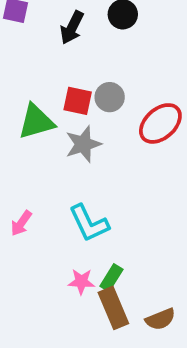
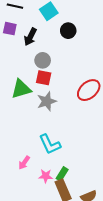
black arrow: (72, 27) -> (30, 37), moved
gray circle: (110, 97) -> (43, 60), moved
pink arrow: (21, 223) -> (24, 163), moved

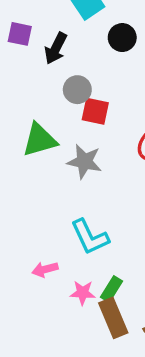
red square: (44, 78) -> (95, 111), moved
gray star: (47, 101) -> (84, 162), turned 30
pink arrow: (24, 163) -> (45, 269), turned 40

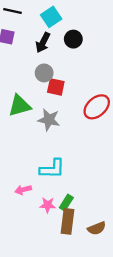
black arrow: (56, 48) -> (43, 43), moved
cyan L-shape: (90, 237) -> (52, 169), turned -64
brown rectangle: (113, 318) -> (67, 221), turned 30

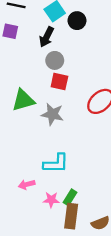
black circle: (73, 39) -> (77, 21), moved
gray circle: (44, 73) -> (55, 60), moved

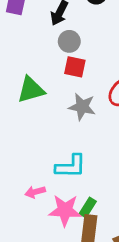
gray star: (52, 114) -> (82, 107), moved
pink star: (51, 200) -> (65, 210), size x1.6

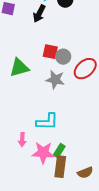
gray circle: (69, 41) -> (63, 57), moved
pink arrow: (35, 192) -> (22, 140), turned -72

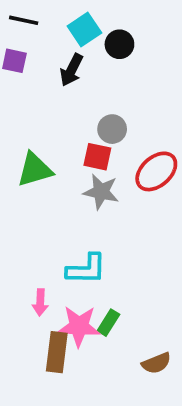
red square: (50, 52) -> (97, 157), moved
gray circle: (63, 57) -> (112, 129), moved
brown rectangle: (60, 167) -> (57, 352), moved

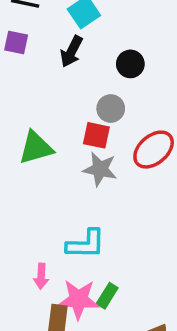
black circle: (119, 44) -> (130, 64), moved

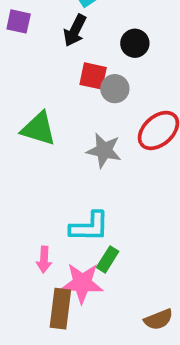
red square: (96, 135) -> (93, 76), moved
green triangle: (36, 148) -> (39, 129), turned 33
green rectangle: (107, 296) -> (108, 259), moved

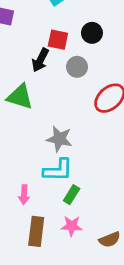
black arrow: (75, 31) -> (40, 60), moved
red square: (93, 76) -> (58, 40), moved
gray star: (104, 150) -> (59, 139), moved
pink star: (82, 283) -> (72, 226), moved, size x0.7

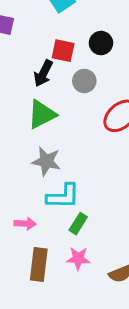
green triangle: (20, 97) -> (42, 114), moved, turned -44
gray star: (59, 139) -> (46, 161), moved
pink arrow: (24, 195) -> (25, 224), turned -90

